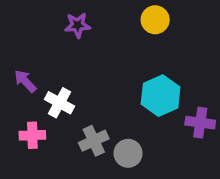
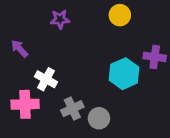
purple arrow: (25, 81) -> (19, 49), moved
purple cross: (200, 123) -> (155, 57), moved
pink cross: (32, 135) -> (25, 104), size x1.4

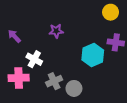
yellow circle: (120, 15) -> (111, 12), moved
purple star: (60, 19) -> (56, 31), moved

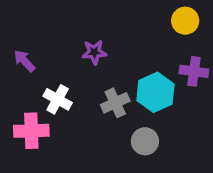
gray cross: (54, 81) -> (115, 103), moved
gray circle: (74, 88) -> (145, 141), moved

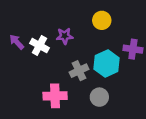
yellow circle: (185, 21) -> (102, 20), moved
white cross: (58, 99) -> (39, 46), moved
pink cross: (31, 131) -> (55, 96), moved

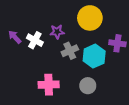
yellow circle: (102, 20) -> (90, 18), size x1.5
gray cross: (79, 71) -> (70, 51), moved

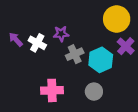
yellow circle: (90, 18) -> (117, 19), moved
purple cross: (117, 43) -> (126, 46), turned 35

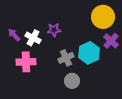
gray cross: (75, 54) -> (66, 58), moved
pink cross: (52, 90) -> (26, 62), moved
gray circle: (94, 92) -> (72, 81), moved

